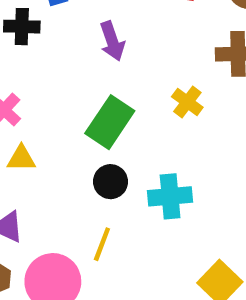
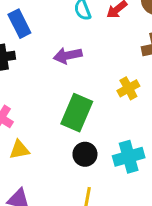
purple arrow: (112, 41) -> (68, 55), turned 108
yellow cross: (187, 102) -> (128, 88), turned 35

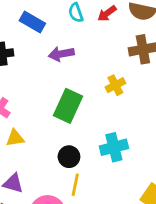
blue rectangle: (19, 24) -> (32, 22), moved, turned -35
black circle: (85, 154) -> (69, 157), moved

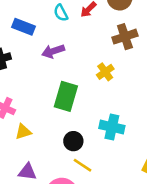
cyan cross: (114, 147) -> (112, 127), turned 35
yellow line: (75, 185) -> (82, 165), turned -60

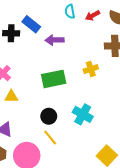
blue rectangle: (24, 27) -> (31, 24), moved
green rectangle: (66, 96) -> (54, 79), turned 45

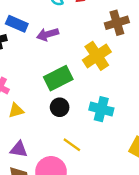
yellow cross: (91, 69) -> (97, 56), size x1.6
black circle: (49, 116) -> (60, 107), moved

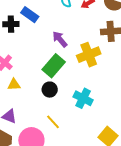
purple arrow: (48, 34) -> (60, 39), moved, turned 54
green rectangle: (58, 78) -> (54, 66), turned -35

